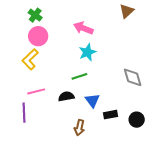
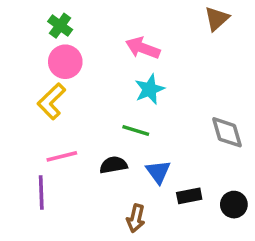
green line: (79, 76) -> (136, 131), turned 35

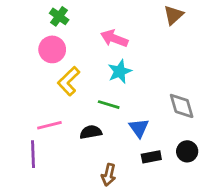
green cross: (60, 26) -> (59, 16), moved
yellow L-shape: (52, 101) -> (69, 81), moved
blue triangle: (158, 172) -> (139, 128), moved
black circle: (234, 205) -> (187, 151), moved

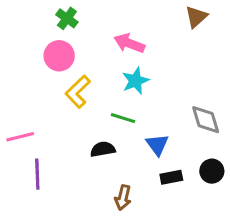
pink line: (49, 125) -> (20, 137), moved

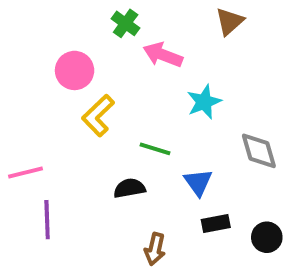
brown triangle: (196, 17) -> (230, 21), moved
green cross: (67, 18) -> (126, 23), moved
cyan star: (135, 81) -> (204, 102), moved
black circle: (212, 171) -> (267, 237), moved

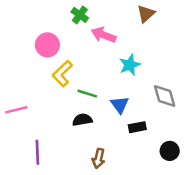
green line: (155, 149) -> (87, 94), moved
blue triangle: (198, 182) -> (120, 105), moved
purple line: (47, 220) -> (37, 152), moved
black rectangle: (216, 224) -> (137, 127), moved

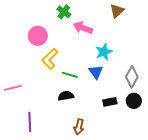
gray diamond: (165, 96) -> (132, 77), turned 45
blue triangle: (120, 105) -> (96, 72), moved
black circle: (170, 151) -> (134, 101), moved

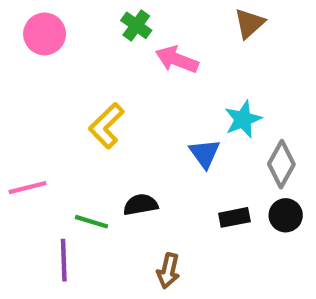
pink circle: (38, 36) -> (45, 34), moved
cyan star: (104, 52) -> (243, 119), moved
green line: (70, 75) -> (91, 222), moved

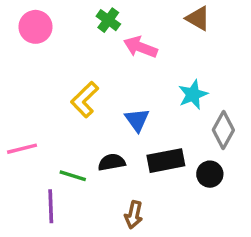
brown triangle: (249, 23) -> (198, 18), turned -48
blue triangle: (205, 153) -> (137, 120), moved
black circle: (286, 215) -> (210, 174), moved
black rectangle: (234, 217) -> (166, 161), moved, size x1.5

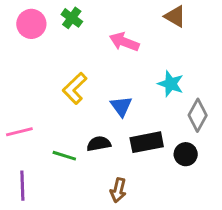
green cross: (108, 20) -> (72, 18), moved
cyan star: (193, 95) -> (171, 84), turned -30
purple line: (51, 206) -> (22, 186), moved

